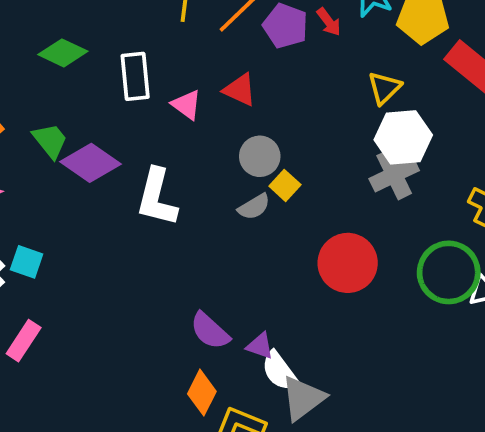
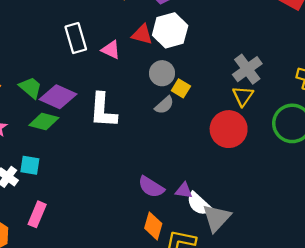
green diamond: (63, 53) -> (44, 121), moved
yellow triangle: (384, 88) -> (243, 96), moved
white hexagon: (403, 137) -> (170, 30), moved

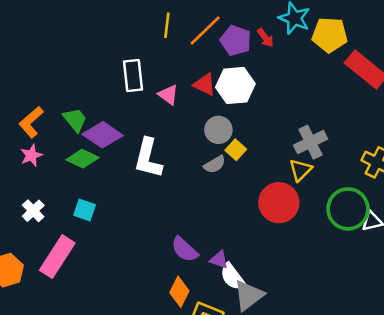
cyan square: (30, 165) -> (85, 210), moved
pink rectangle: (37, 214) -> (57, 257), size x1.5

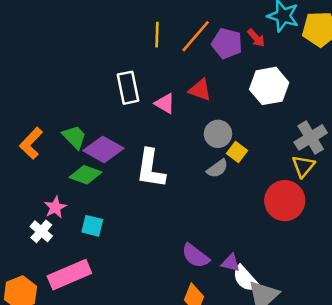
white hexagon: (235, 86) -> (269, 86), moved
pink star: (31, 155) -> (55, 207), moved
pink rectangle: (57, 257) -> (69, 275), turned 39

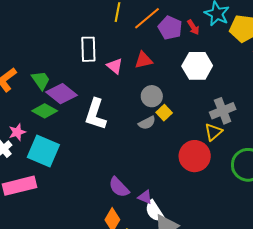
red triangle: (200, 90) -> (144, 60), turned -42
cyan square: (92, 226) -> (43, 151), size x1.8

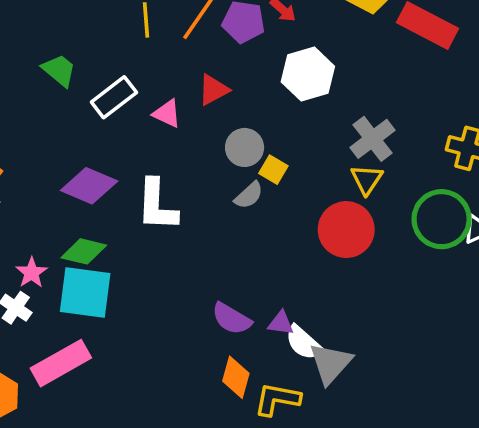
white rectangle: (88, 49) -> (114, 97), turned 70
green trapezoid: (41, 80) -> (59, 70), moved
green diamond: (45, 111) -> (84, 251), moved

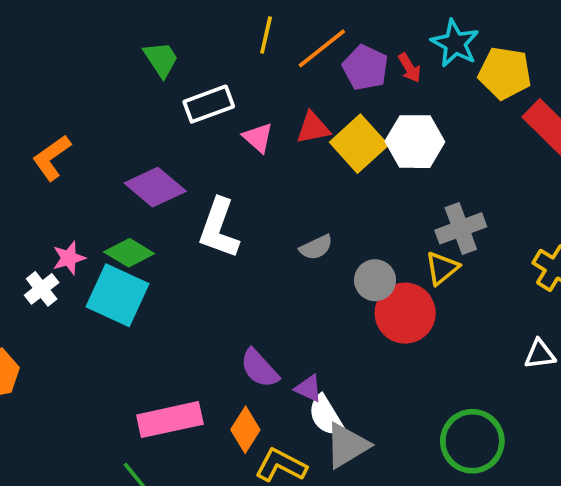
gray circle: (245, 147) -> (375, 280), moved
yellow square: (273, 170) -> (359, 144), moved, size x1.8
green circle: (442, 219) -> (472, 441), moved
pink rectangle: (61, 363) -> (170, 420), moved

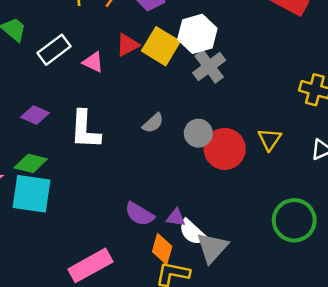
purple diamond: (155, 187) -> (35, 115), size x0.7
gray cross: (461, 228) -> (209, 66), moved
yellow triangle: (442, 268) -> (270, 139), moved
orange diamond: (245, 430) -> (162, 249), moved

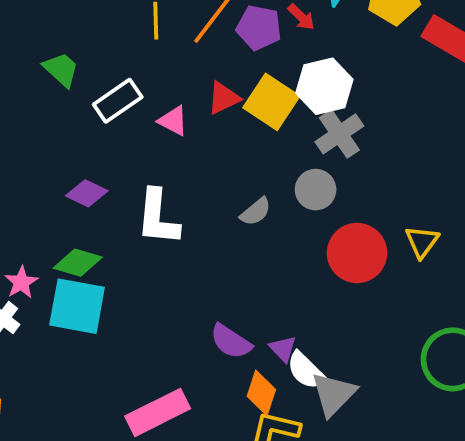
gray circle: (198, 133) -> (316, 190), moved
purple triangle: (176, 218) -> (283, 349), turned 36

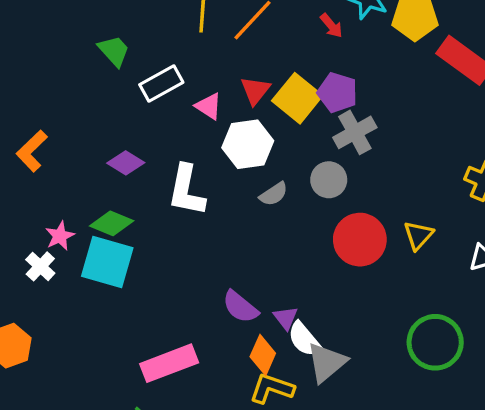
purple pentagon: (259, 28) -> (337, 93), moved
white hexagon: (324, 86) -> (248, 144), moved
red triangle: (223, 98) -> (255, 90), turned -32

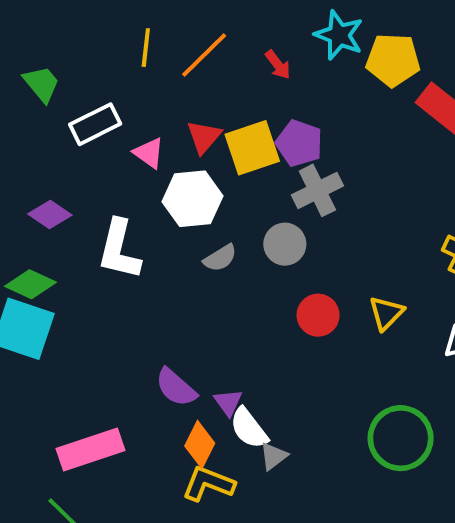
red arrow: (331, 26) -> (278, 65), moved
yellow square: (297, 98) -> (252, 148), turned 30
red circle: (360, 240) -> (318, 315), size x0.7
gray triangle: (327, 362) -> (273, 456), size x0.6

